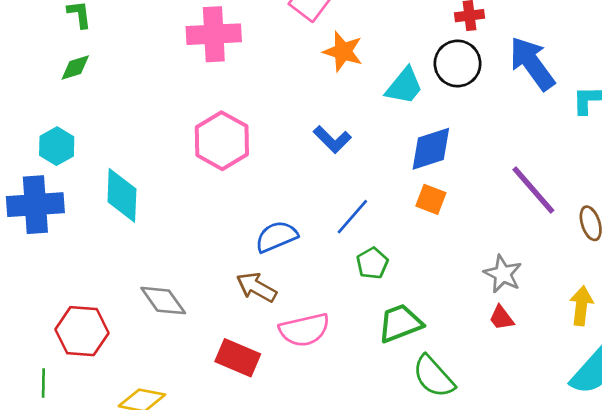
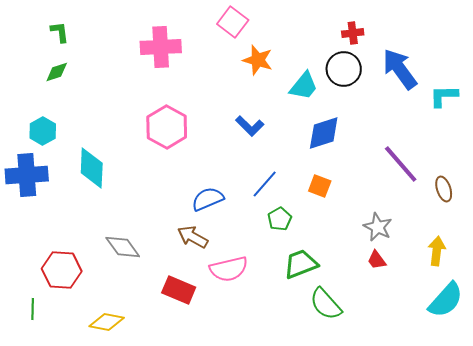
orange square: (431, 199) -> (320, 186), moved

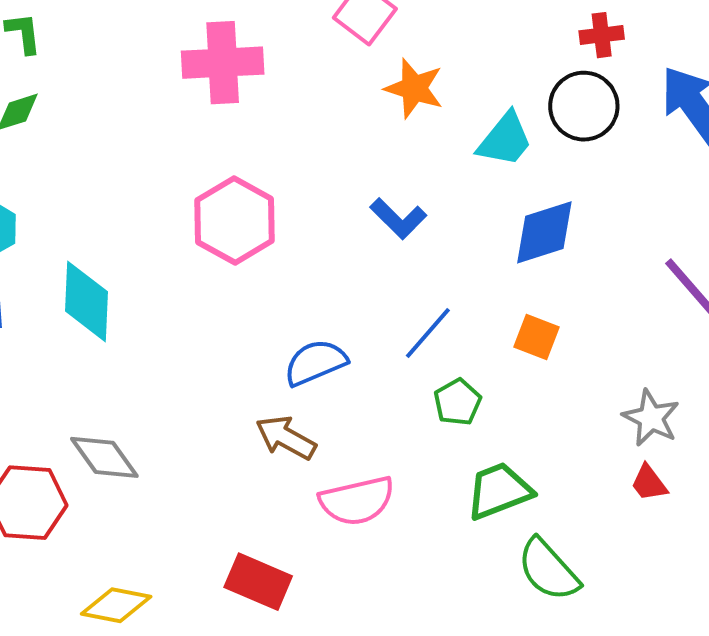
gray diamond: (123, 247) -> (104, 457), moved
red rectangle: (179, 290) -> (258, 582), moved

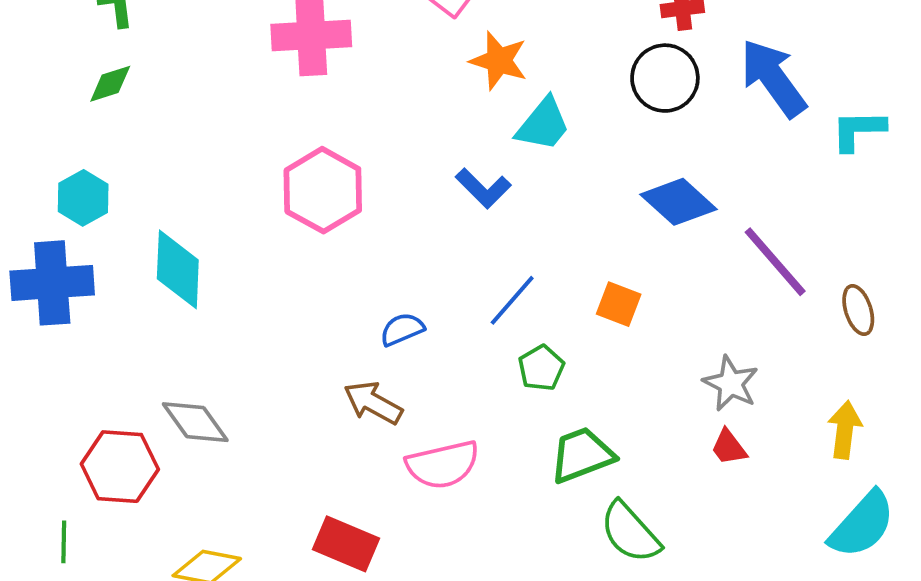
cyan trapezoid: (505, 140) -> (543, 124), moved
blue diamond: (544, 232) -> (678, 202), moved, turned 60
blue semicircle: (315, 363) -> (402, 329), size x0.7

